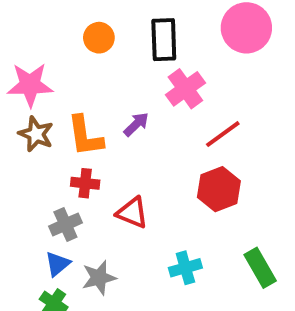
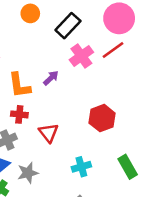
orange circle: (99, 38) -> (30, 13), moved
black rectangle: (164, 40) -> (68, 26), turned 45
red line: (223, 134) -> (113, 50), moved
red triangle: (132, 213) -> (49, 133), turned 30

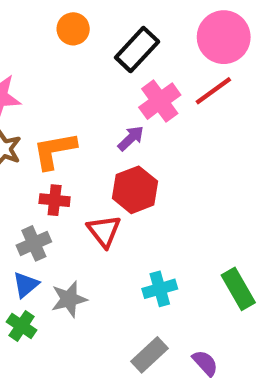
purple arrow: (51, 78) -> (131, 138), moved
orange L-shape: (19, 85) -> (55, 151), turned 88
red hexagon: (102, 118) -> (135, 190), moved

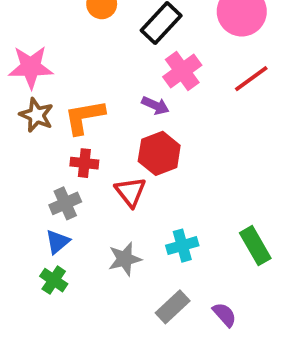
red line: (213, 91) -> (251, 79), moved
purple arrow: (131, 138) -> (155, 105), turned 68
gray star: (69, 299) -> (125, 259), moved

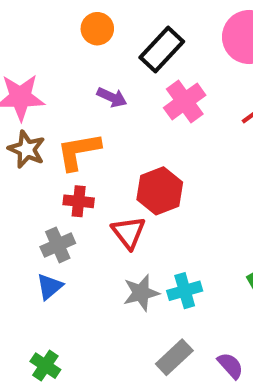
purple arrow: (155, 105) -> (112, 97), moved
gray star: (125, 259) -> (141, 293), moved
green cross: (54, 280) -> (45, 366), moved

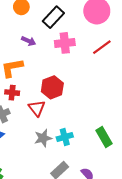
pink cross: (185, 101) -> (65, 43), turned 30

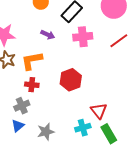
red triangle: (37, 108) -> (99, 111), moved
green rectangle: (104, 137) -> (109, 134), moved
gray star: (43, 138) -> (46, 132), moved

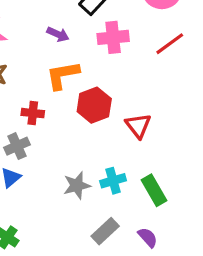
orange L-shape: (32, 61) -> (63, 75), moved
red triangle: (99, 111) -> (138, 126), moved
gray star: (46, 132) -> (77, 185), moved

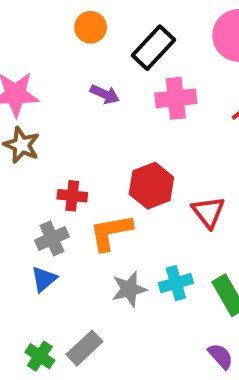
orange L-shape: (63, 75) -> (111, 232), moved
gray rectangle: (105, 231) -> (84, 348), moved

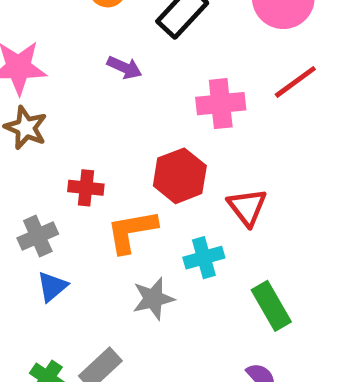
pink cross: (176, 98) -> (221, 104), moved
gray cross: (52, 238) -> (38, 236), moved
cyan cross: (176, 283) -> (204, 258), moved

